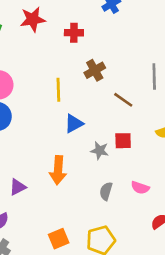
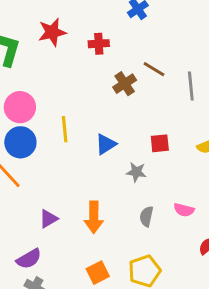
yellow line: (58, 90) -> (65, 129), moved
brown line: (123, 100) -> (154, 69), moved
red square: (123, 141) -> (160, 143), moved
orange arrow: (58, 170) -> (94, 217), moved

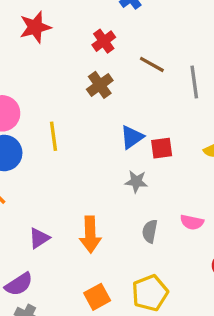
red cross: (99, 44) -> (104, 41), moved, turned -30
brown cross: (125, 84) -> (100, 85), moved
blue triangle: (106, 144) -> (132, 137), moved

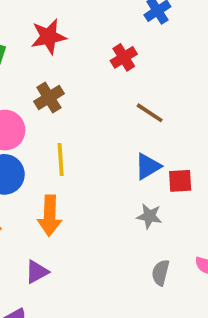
brown line: (152, 64) -> (150, 113), moved
brown cross: (100, 85) -> (49, 98), moved
orange arrow: (90, 234) -> (50, 216), moved

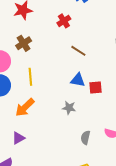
blue triangle: (148, 166) -> (78, 80), turned 42
orange arrow: (50, 216) -> (25, 107), turned 45
gray star: (149, 216) -> (69, 108), moved

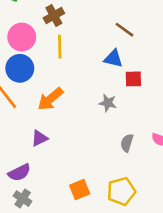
yellow line: (30, 77) -> (60, 47), moved
blue triangle: (78, 80) -> (113, 59), moved
red square: (95, 88) -> (133, 79), moved

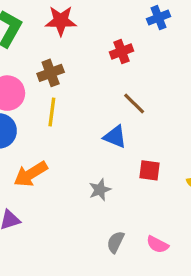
red square: (133, 79) -> (149, 170), moved
gray star: (108, 103) -> (100, 190), turned 30

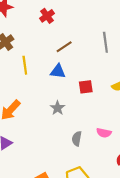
brown line: (134, 103) -> (64, 47), turned -63
yellow line: (52, 112) -> (25, 65), moved

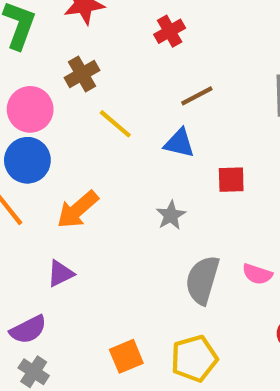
yellow line: (25, 65) -> (115, 124), turned -48
gray semicircle: (77, 139) -> (202, 280), size x1.6

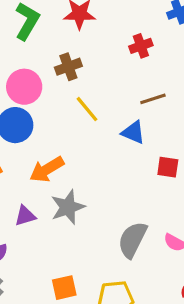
gray star: (171, 215) -> (68, 207), moved, size x1.5

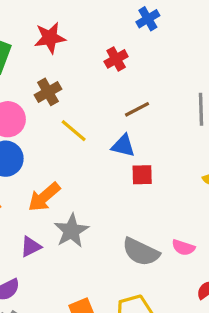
red square: (168, 167) -> (142, 175), moved
gray semicircle: (132, 240) -> (141, 252), turned -81

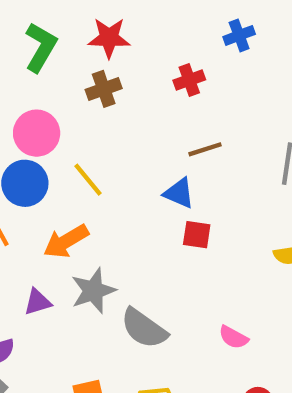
brown cross: (48, 92) -> (104, 89), moved
yellow line: (74, 131) -> (88, 180), moved
gray semicircle: (141, 252) -> (144, 328), moved

